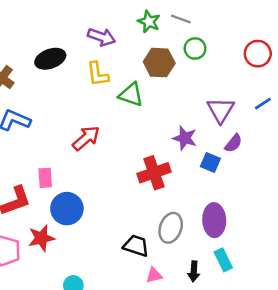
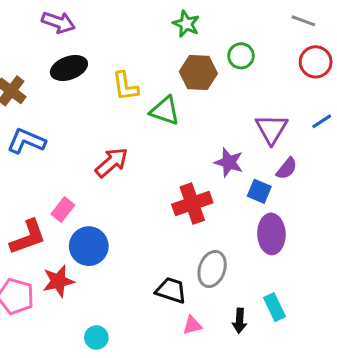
gray line: (181, 19) -> (303, 21), moved
purple arrow: (102, 37) -> (58, 22), moved
pink rectangle: (45, 178) -> (63, 210), turned 42
purple ellipse: (214, 220) -> (271, 234), moved

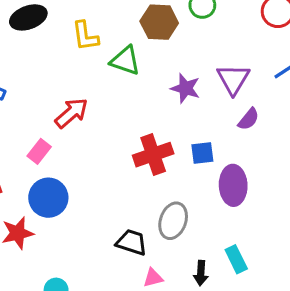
purple star: (229, 162) -> (185, 88), moved
blue square: (259, 191) -> (202, 153), moved, turned -30
pink rectangle: (63, 210) -> (39, 151), moved

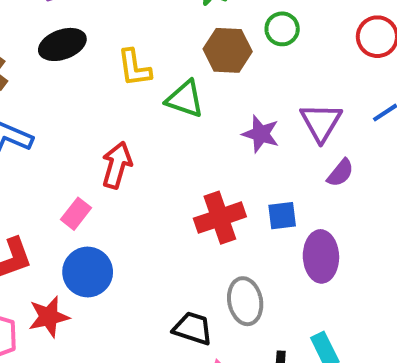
red arrow: (71, 113) -> (117, 165), turned -33
gray ellipse: (173, 221) -> (245, 301), turned -30

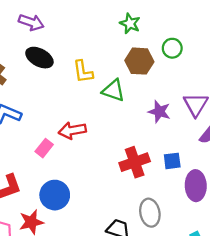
black ellipse: (62, 44) -> (39, 58), turned 48
red arrow: (117, 165) -> (72, 130), turned -116
pink rectangle: (76, 214) -> (44, 148), moved

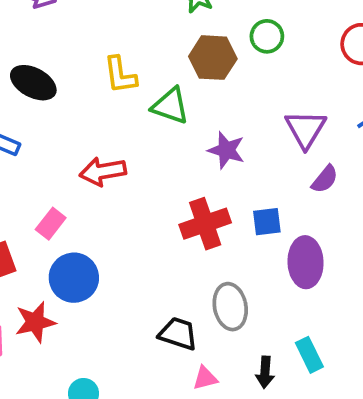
black ellipse: (39, 58) -> (33, 83), moved
purple star: (159, 112) -> (226, 150), moved
pink rectangle: (44, 148) -> (51, 224), moved

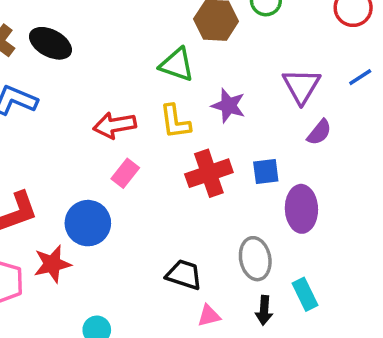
yellow L-shape: (120, 75) -> (175, 122), moved
pink rectangle: (51, 224) -> (125, 173), moved
gray ellipse: (230, 307) -> (255, 259), moved

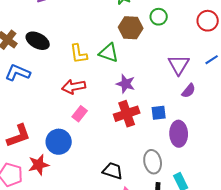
purple star: (228, 106) -> (126, 84), moved
yellow L-shape: (175, 122) -> (79, 54), moved

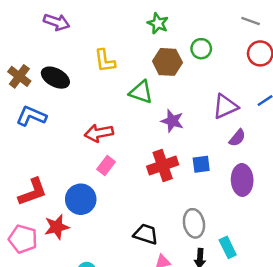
yellow L-shape: (79, 54) -> (105, 61), moved
purple triangle: (179, 65) -> (225, 106), turned 35
purple star: (126, 84) -> (172, 121), moved
purple ellipse: (179, 134) -> (242, 180), moved

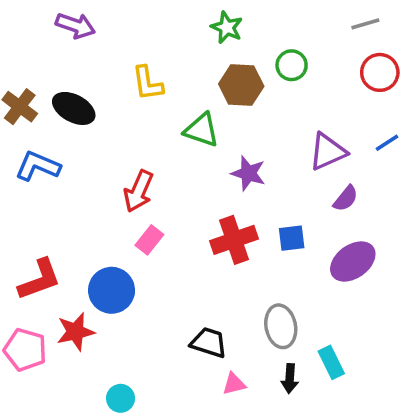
gray line: (251, 21) -> (365, 24), turned -36
red arrow: (99, 133) -> (139, 191), turned -56
purple ellipse: (242, 180) -> (353, 261), turned 56

